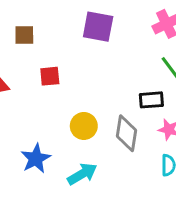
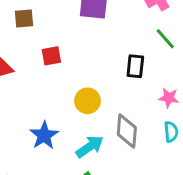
black rectangle: (151, 100) -> (135, 66), moved, turned -75
gray diamond: (127, 133) -> (127, 131), moved

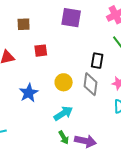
gray diamond: (127, 131) -> (90, 84), moved
blue star: (44, 135) -> (29, 93), moved

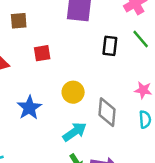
black rectangle: (97, 61) -> (110, 46), moved
gray diamond: (90, 84) -> (107, 112), moved

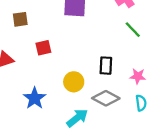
black rectangle: (110, 46) -> (106, 66), moved
gray diamond: (107, 112) -> (106, 98), turned -64

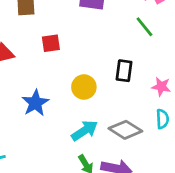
green line: (133, 30) -> (144, 27), moved
gray diamond: (106, 98) -> (125, 130), moved

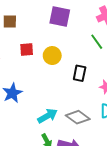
yellow circle: (84, 87) -> (52, 56), moved

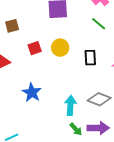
cyan arrow: (48, 116) -> (70, 105), turned -42

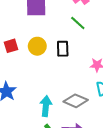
black rectangle: (90, 58) -> (63, 49), moved

